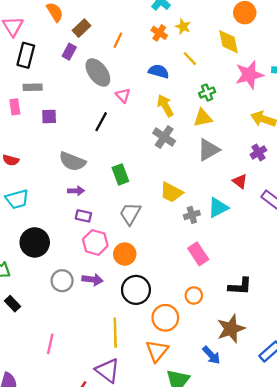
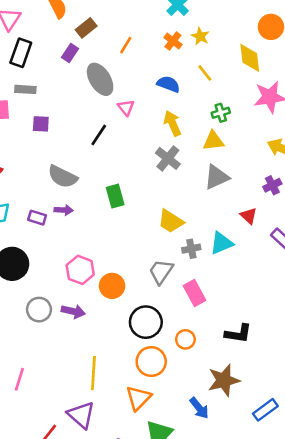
gray trapezoid: (130, 214) -> (161, 271), moved
purple rectangle: (83, 216) -> (37, 218), moved
black circle: (136, 290) -> (146, 322), moved

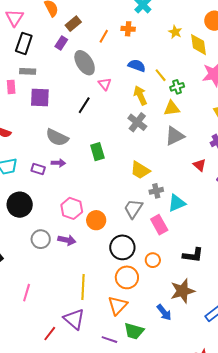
yellow star: (200, 36) -> (175, 32), moved
orange cross: (173, 41) -> (128, 29), moved, turned -32
yellow line: (205, 73) -> (161, 75), moved
purple square: (41, 124) -> (40, 97), size x1.5
cyan triangle: (221, 243) -> (177, 203), moved

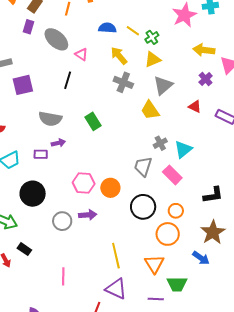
yellow trapezoid: (140, 170) -> (150, 110), moved, turned 40
orange circle: (127, 277) -> (168, 234), moved

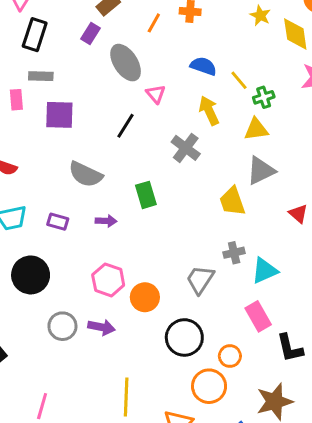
gray cross: (123, 82) -> (186, 148), moved
purple arrow: (58, 143) -> (106, 221), moved
pink rectangle: (172, 175) -> (258, 316), moved
black L-shape: (213, 195) -> (290, 348), turned 70

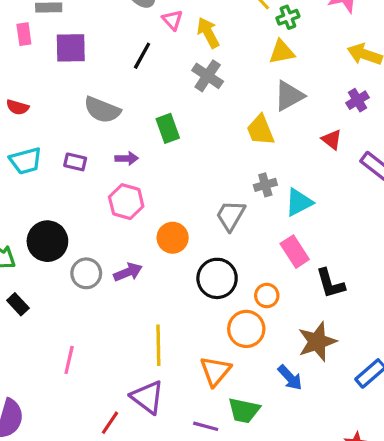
yellow arrow: (209, 111) -> (208, 33), moved
black circle: (31, 275) -> (47, 241), moved
pink hexagon: (108, 280) -> (126, 202), moved
purple arrow: (101, 327) -> (128, 272), turned -30

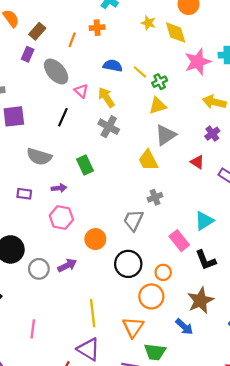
cyan triangle: (299, 202) -> (204, 221), moved

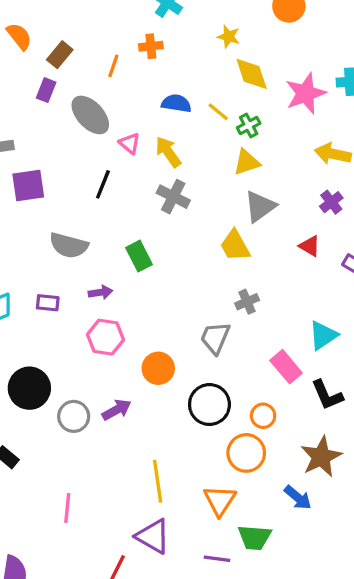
yellow diamond: (176, 33) -> (252, 74), moved

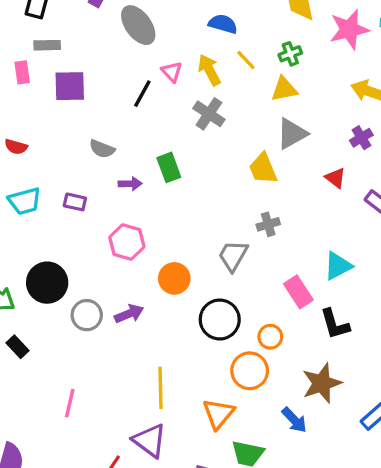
yellow line: (218, 112) -> (246, 60), moved
pink triangle: (130, 143) -> (172, 72), moved
gray semicircle: (69, 245) -> (102, 149), size x0.7
purple arrow: (100, 292) -> (130, 184), moved

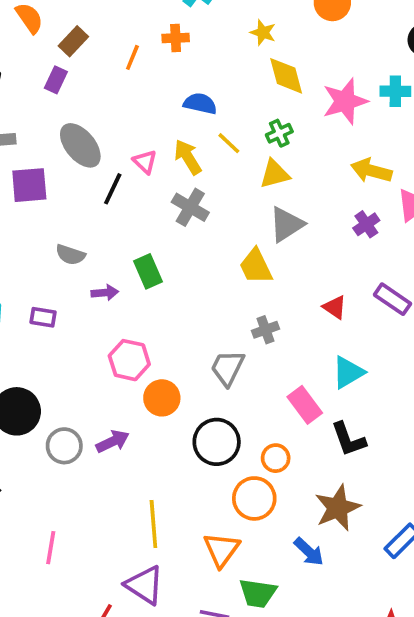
gray ellipse: (138, 25) -> (80, 145), moved
red triangle: (335, 178) -> (335, 307), moved
pink hexagon: (127, 242) -> (129, 360), moved

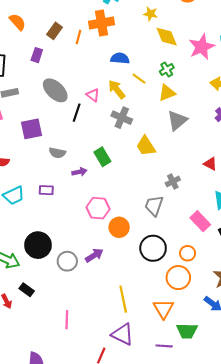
orange cross: (176, 38) -> (101, 23), size x1.6
brown rectangle: (73, 41) -> (54, 31), moved
purple square: (29, 185) -> (32, 129), moved
yellow trapezoid: (256, 266) -> (146, 146), moved

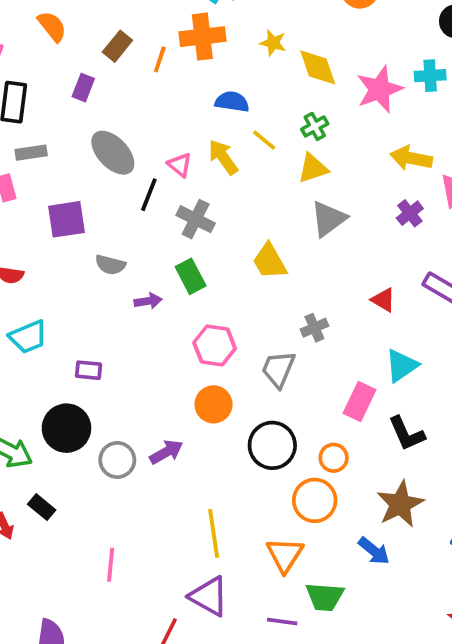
yellow star: (150, 14) -> (273, 43), moved
gray cross: (122, 118) -> (196, 219), moved
purple rectangle: (46, 190) -> (89, 370), moved
pink hexagon: (98, 208) -> (215, 345), moved
pink rectangle: (200, 221) -> (360, 402), turned 66

